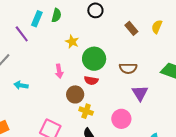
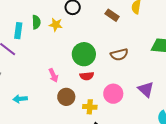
yellow star: (72, 42) -> (56, 25), moved
purple triangle: (140, 93) -> (146, 89), moved
brown circle: (75, 94) -> (66, 97), moved
pink circle: (121, 119) -> (113, 94), moved

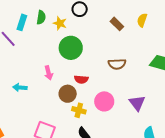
green circle: (84, 54) -> (71, 48), moved
brown circle: (66, 97) -> (68, 94), moved
cyan arrow: (20, 99) -> (20, 87), moved

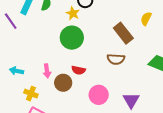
yellow star: (60, 23) -> (73, 13), moved
brown rectangle: (117, 24) -> (123, 33), moved, size x1.5
pink arrow: (49, 73) -> (47, 71), moved
yellow cross: (79, 110) -> (31, 94), moved

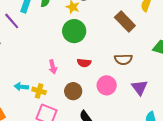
brown semicircle: (116, 59) -> (123, 59), moved
cyan arrow: (16, 71) -> (21, 87), moved
brown circle: (63, 83) -> (73, 91), moved

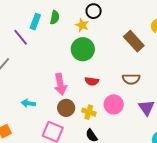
pink arrow: (53, 67) -> (60, 84), size x1.5
yellow cross: (39, 91) -> (89, 112), moved
brown circle: (73, 91) -> (66, 108), moved

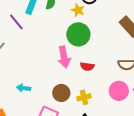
pink arrow: (60, 84) -> (64, 57), moved
pink circle: (114, 104) -> (119, 91), moved
yellow cross: (89, 112) -> (84, 97), turned -32

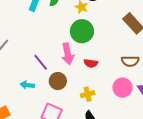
purple line: (16, 22) -> (41, 62), moved
brown circle: (61, 93) -> (58, 81), moved

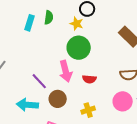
cyan arrow: (27, 85) -> (27, 105), size x1.5

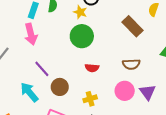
pink arrow: (66, 71) -> (31, 34), moved
cyan arrow: (27, 105) -> (29, 92), turned 45

